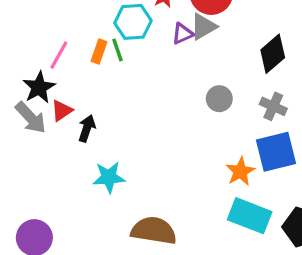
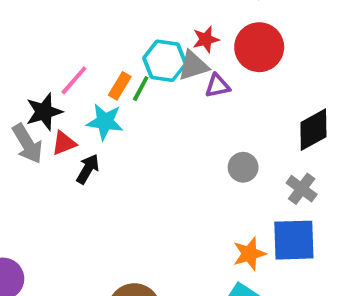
gray triangle: (203, 27) -> (193, 66), moved
green line: (117, 50) -> (141, 89), turned 35
cyan star: (109, 177) -> (105, 122), moved

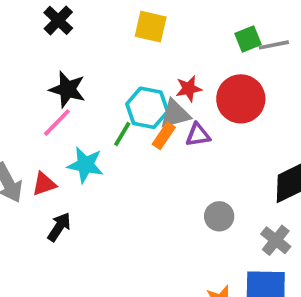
orange rectangle: (120, 86) -> (164, 136), moved
black star: (44, 112) -> (67, 89), moved, turned 30
black arrow: (88, 169) -> (59, 227), moved

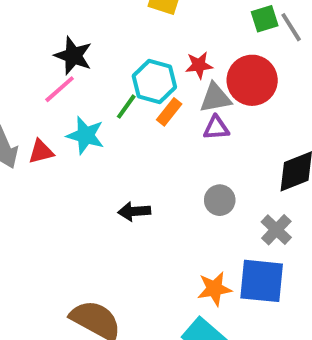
gray line: (274, 45) -> (291, 27), turned 64
gray triangle: (175, 114) -> (215, 98), moved
purple triangle: (198, 135) -> (216, 128), moved
black arrow: (59, 227) -> (134, 211), moved, turned -132

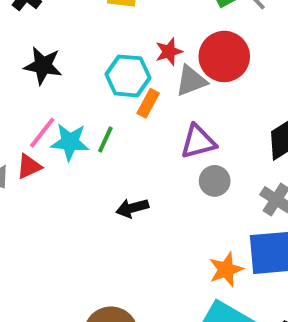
pink line: (60, 89) -> (42, 133), moved
green line: (126, 107) -> (105, 139), moved
purple triangle: (216, 128) -> (198, 142), moved, size x1.4

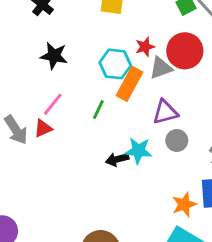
orange rectangle: (148, 103) -> (130, 84), size x1.6
cyan star: (70, 142) -> (138, 151), moved

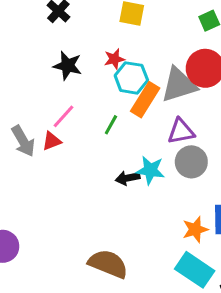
red star: (145, 47) -> (114, 59), moved
gray triangle: (161, 68) -> (179, 85), size x1.5
gray circle: (177, 140) -> (191, 162), size x1.4

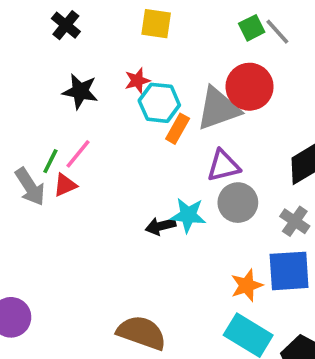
orange rectangle: (145, 100) -> (178, 129), size x0.7
green line: (111, 125) -> (50, 161), moved

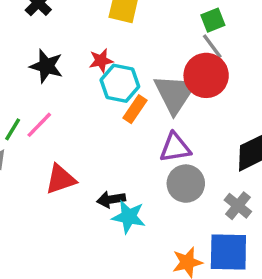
gray line: (277, 32) -> (212, 46), moved
gray triangle: (218, 109) -> (175, 94), turned -42
red triangle: (65, 185) -> (61, 179), moved, size x1.4
cyan star: (188, 215) -> (129, 217), moved

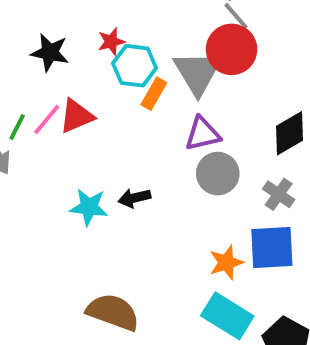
red triangle: (61, 179) -> (76, 116), moved
cyan star: (129, 217) -> (89, 207), moved

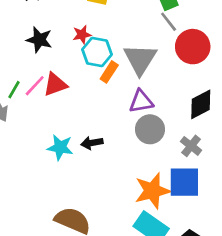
red circle: (232, 49) -> (193, 47), moved
orange star: (226, 263) -> (152, 191), size x1.5

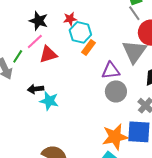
gray triangle: (140, 59) -> (134, 52), moved
pink line: (35, 86) -> (35, 41), moved
black arrow: (92, 143) -> (36, 89), moved

